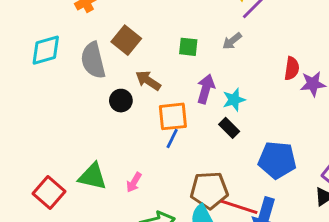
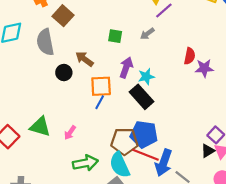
brown square: (126, 40) -> (63, 16), moved
black rectangle: (229, 128) -> (142, 97), size x1.6
blue pentagon: (277, 160) -> (144, 134), moved

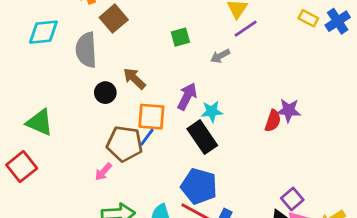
green square: (115, 36) -> (180, 37), moved, turned -32
red semicircle: (190, 56) -> (273, 121), moved
green triangle: (40, 127) -> (40, 122), moved
brown pentagon: (124, 141) -> (125, 144), moved

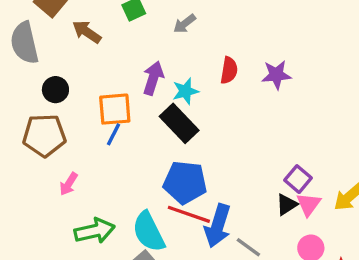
brown arrow: (134, 79) -> (87, 32), moved
red semicircle: (273, 121) -> (229, 70), moved
brown pentagon: (125, 144) -> (44, 135), moved

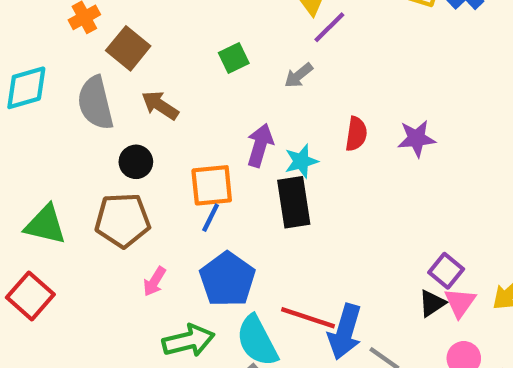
brown arrow: (87, 32) -> (160, 105), moved
black rectangle: (179, 123) -> (294, 202), turned 36
blue pentagon: (185, 182) -> (227, 279), moved, turned 30

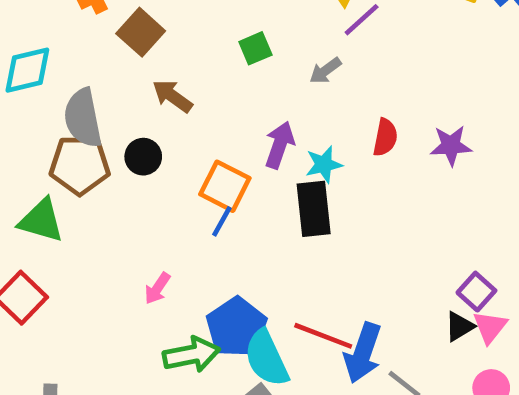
gray semicircle: (95, 103) -> (83, 118), moved
orange square: (212, 185) -> (225, 186), turned 30
brown pentagon: (123, 220) -> (80, 165), moved
blue pentagon: (227, 279) -> (236, 327), moved

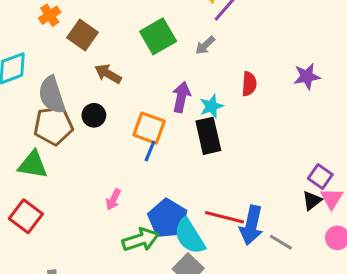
green square: (255, 48) -> (158, 36), size x1.6
purple star: (451, 146) -> (307, 76), moved

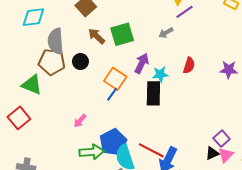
green square: (158, 36) -> (122, 34), moved

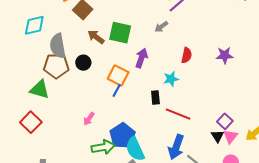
green square: (122, 34) -> (120, 33), turned 35
cyan star: (160, 74) -> (171, 79), moved
black rectangle: (153, 93) -> (155, 97), moved, size x0.6
red line: (151, 150) -> (178, 114), moved
black triangle: (212, 153) -> (217, 136), turned -32

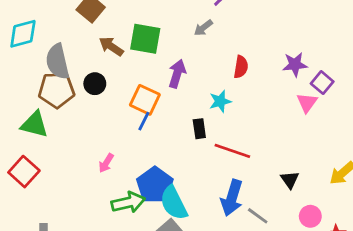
purple square: (225, 121) -> (322, 83), moved
pink triangle: (230, 136) -> (307, 103), moved

